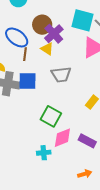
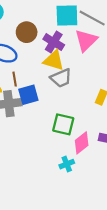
purple cross: (54, 34) -> (54, 42), moved
yellow triangle: (47, 49) -> (54, 60), moved, size x1.5
brown line: (25, 54) -> (15, 79), moved

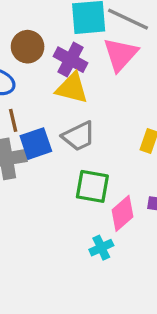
gray trapezoid: (61, 78) -> (79, 136), moved

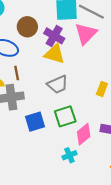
blue square: (36, 144) -> (35, 122), moved
green square: (92, 186) -> (65, 116), turned -30

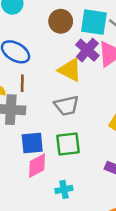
brown circle: (27, 27) -> (61, 21), moved
purple cross: (54, 36) -> (87, 50), moved
pink diamond: (84, 134) -> (37, 166), moved

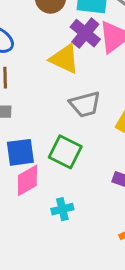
gray trapezoid: (67, 106) -> (85, 104), moved
green square: (68, 144) -> (65, 152), turned 35

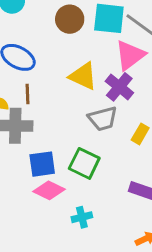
purple cross: (85, 33) -> (119, 87), moved
pink diamond: (27, 180) -> (49, 190), turned 56

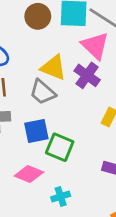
pink triangle: (130, 55) -> (95, 46), turned -36
gray trapezoid: (103, 119) -> (43, 92), moved, turned 60
blue square: (42, 164) -> (36, 131), moved

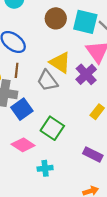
blue square: (36, 131) -> (22, 109), moved, turned -35

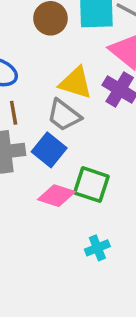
blue square: (22, 109) -> (49, 150), moved
pink diamond: (23, 145) -> (56, 196), moved

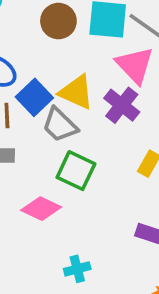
blue square: (49, 150) -> (34, 97), moved
green square: (91, 185) -> (76, 171), moved

